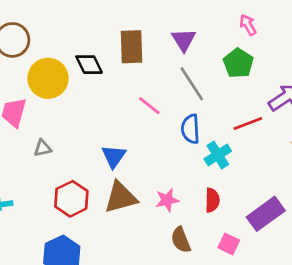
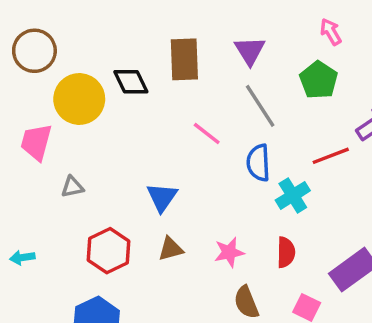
brown triangle: (121, 197) -> (171, 249), size x0.6

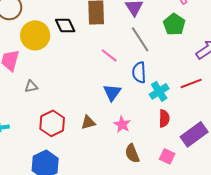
red line: (331, 156) -> (191, 83), moved
blue triangle: (162, 197) -> (112, 92), moved
pink star: (229, 252) -> (122, 124), turned -30
red semicircle: (286, 252) -> (164, 118), moved

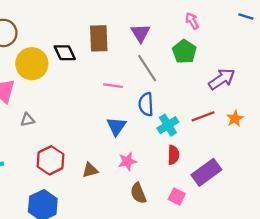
pink line: (109, 55) -> (113, 86), turned -30
brown triangle: (88, 122) -> (90, 170), moved
pink star: (122, 124) -> (127, 161), turned 30

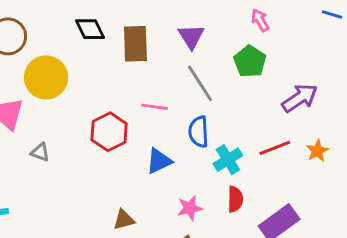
black diamond: (65, 53) -> (90, 29), moved
gray triangle: (27, 120) -> (40, 152), turned 32
blue triangle: (116, 126) -> (159, 161), turned 30
red hexagon: (50, 160) -> (109, 132), moved
pink star: (127, 161) -> (190, 208), moved

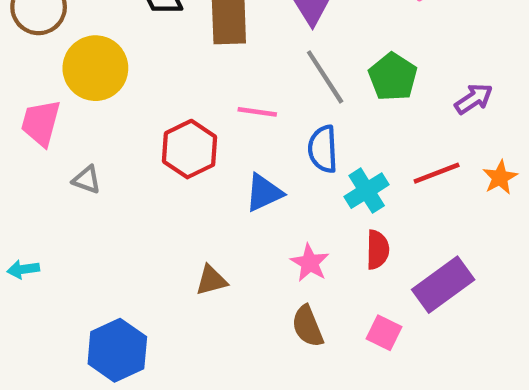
green pentagon: (250, 61) -> (393, 77), moved
purple arrow: (300, 98) -> (474, 99), size x0.7
pink star: (190, 208) -> (310, 263), turned -30

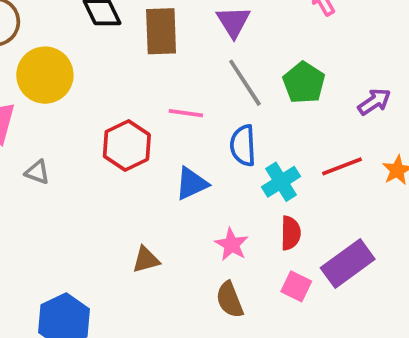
pink square: (384, 333) -> (296, 286), moved

